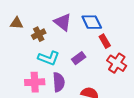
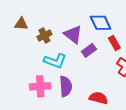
purple triangle: (63, 22) -> (73, 34), moved
purple rectangle: (79, 58) -> (89, 50), moved

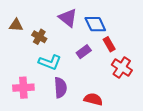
purple triangle: (73, 34) -> (68, 18), moved
brown cross: (44, 36) -> (39, 37), turned -32
pink cross: (40, 86) -> (23, 88), moved

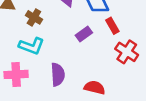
cyan L-shape: (50, 62) -> (32, 46), moved

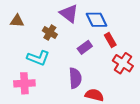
brown cross: (34, 17) -> (50, 33), moved
purple semicircle: (58, 74) -> (75, 78), moved

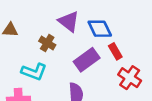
purple rectangle: (85, 47) -> (87, 60), size x1.5

